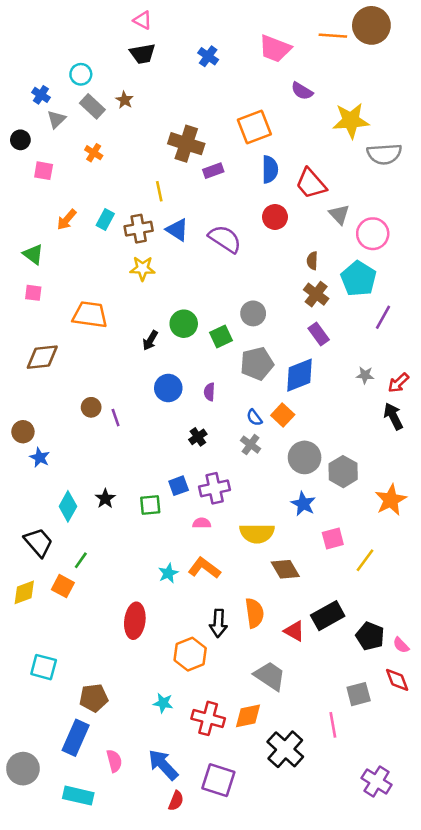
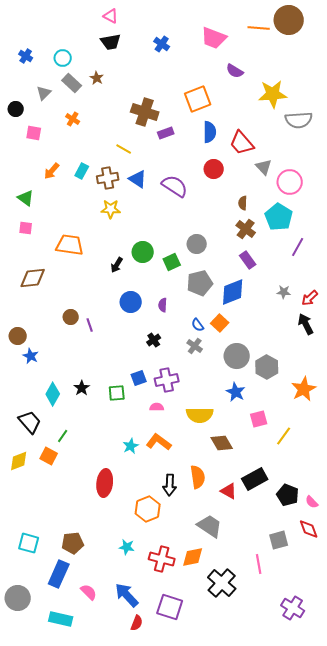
blue cross: (41, 95) -> (26, 56), moved
yellow line: (159, 191) -> (124, 149), turned -49
cyan square: (44, 667) -> (29, 543), moved
pink semicircle: (114, 761) -> (89, 592), turned -30

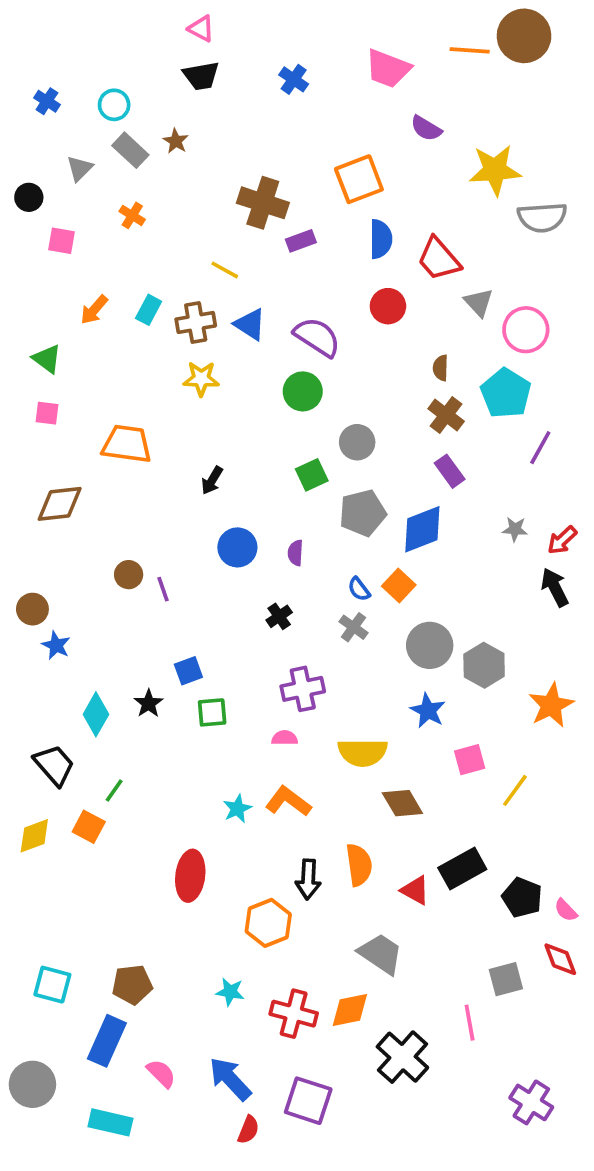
green circle: (143, 252) -> (303, 391), moved
blue square: (139, 378) -> (188, 671), moved

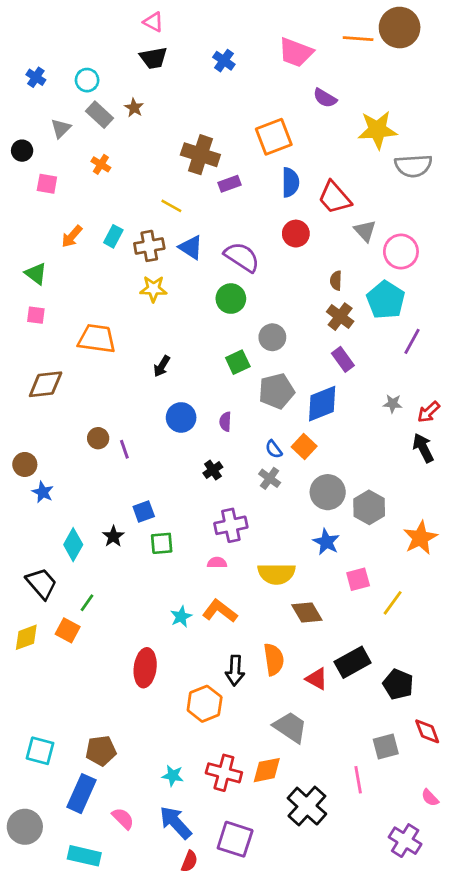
pink semicircle: (566, 910) -> (430, 798), moved
cyan star: (230, 992) -> (173, 776), moved

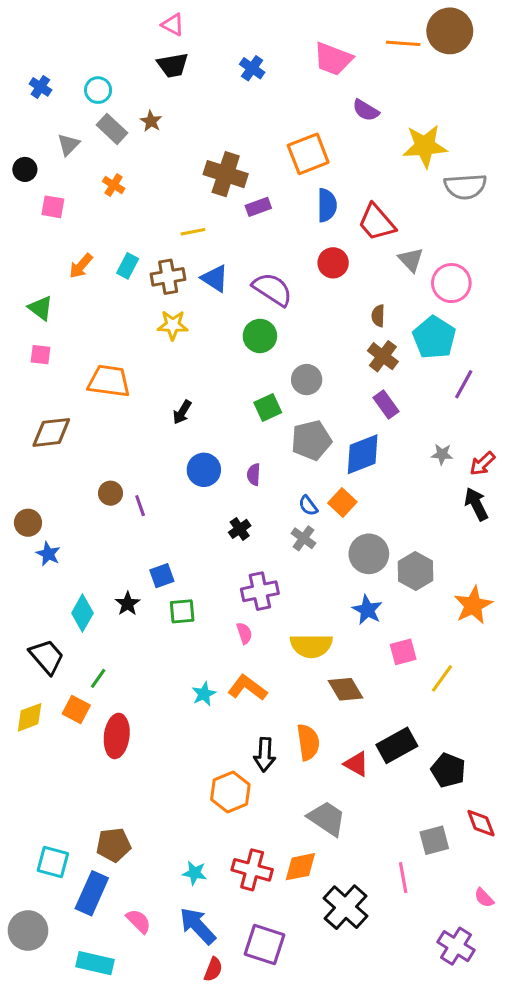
yellow line: (171, 206) -> (193, 232), turned -40
pink semicircle: (217, 563) -> (244, 633), turned 72
red ellipse: (145, 668) -> (117, 736), moved
cyan square: (40, 751) -> (53, 862), moved

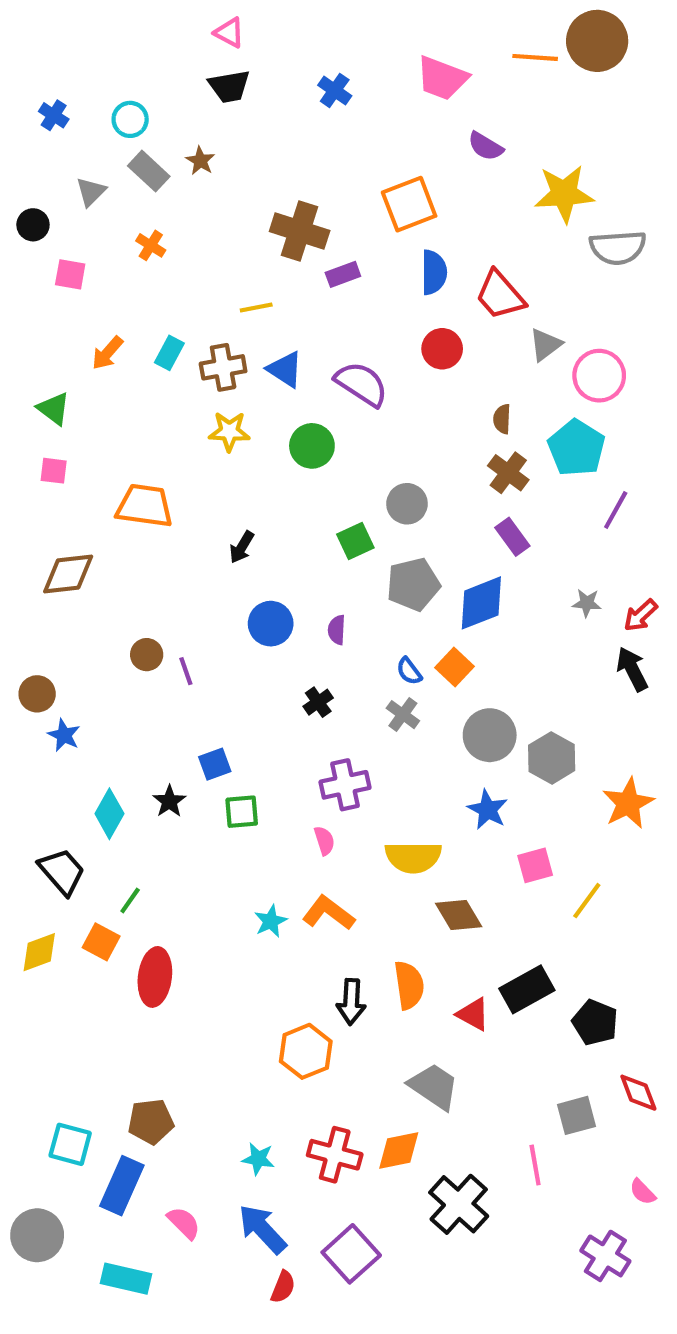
gray triangle: (411, 260) -> (545, 345), turned 36
green circle: (260, 336) -> (312, 446), moved
purple square: (265, 945) -> (351, 1254), turned 30

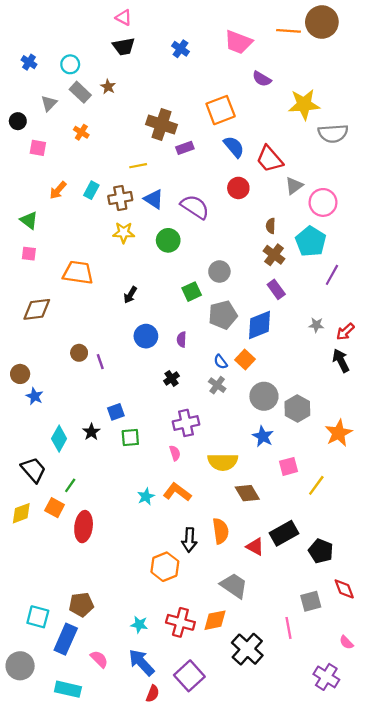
blue semicircle: (434, 272) -> (234, 147), turned -40

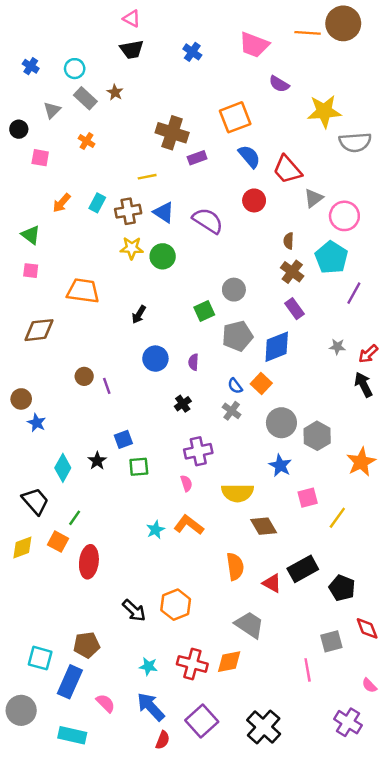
green circle: (168, 240) -> (163, 256), moved
black arrow: (189, 540) -> (134, 611), moved, turned -50
black cross: (247, 649) -> (264, 727), moved

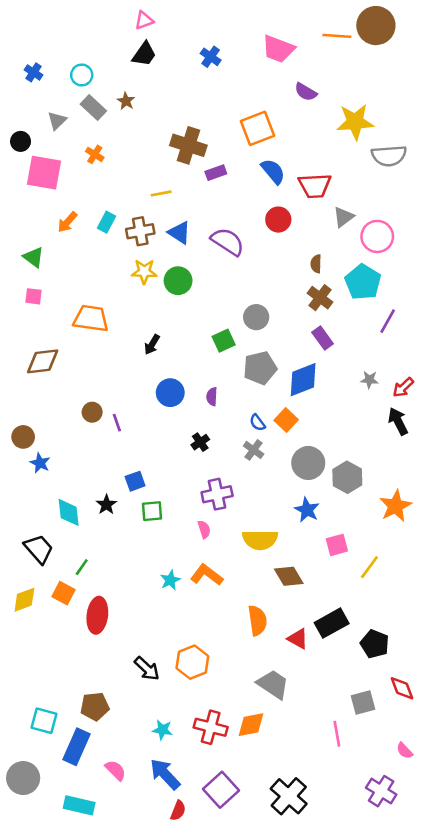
pink triangle: (132, 19) -> (144, 20), turned -48
black trapezoid: (132, 50) -> (144, 54), turned -45
pink square: (40, 158) -> (44, 173), size x1.8
red trapezoid: (287, 170) -> (315, 186), turned -52
cyan diamond: (63, 468) -> (69, 512), turned -36

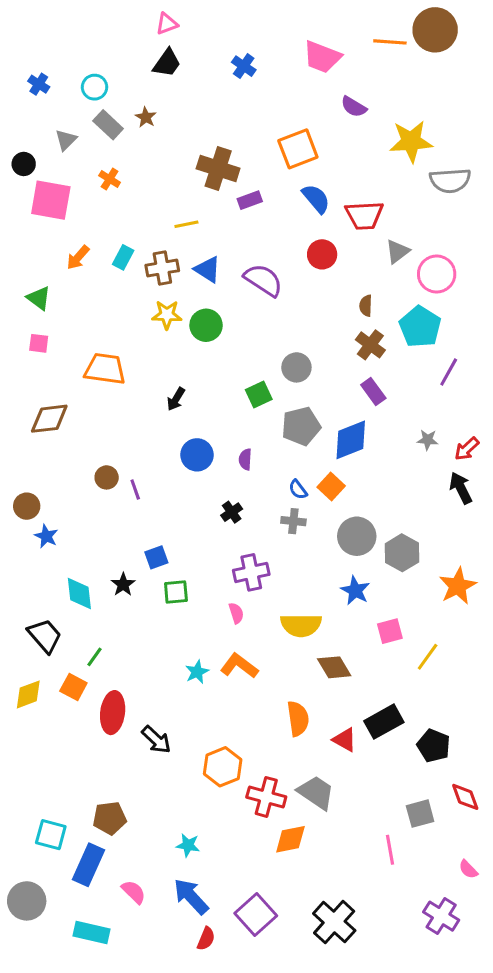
gray cross: (254, 450) -> (293, 521), turned -30
black arrow: (147, 669) -> (156, 740), moved
red cross: (211, 727) -> (266, 797), moved

